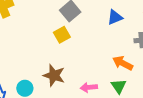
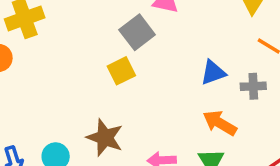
blue triangle: (115, 17) -> (213, 72), moved

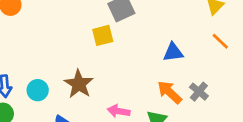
gray cross: (253, 86) -> (199, 92), moved, turned 30

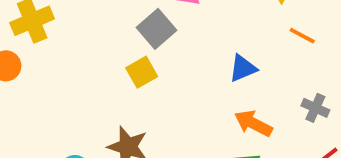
gray cross: (199, 92) -> (315, 108), moved

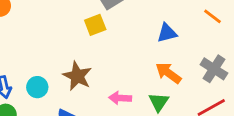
gray cross: (315, 108) -> (214, 69), size x1.4

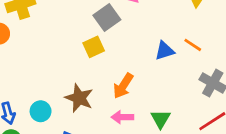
orange line: (212, 16) -> (193, 45), moved
orange arrow: (168, 73) -> (123, 86), moved, turned -90

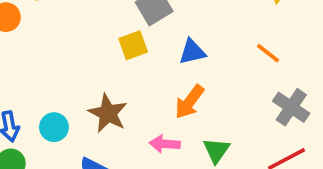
blue triangle: (165, 51) -> (192, 52), moved
orange arrow: (123, 86) -> (189, 102), moved

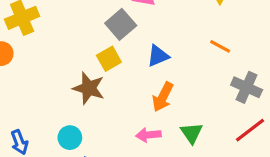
brown star: (108, 113) -> (89, 88), moved
cyan circle: (54, 127) -> (70, 138), moved

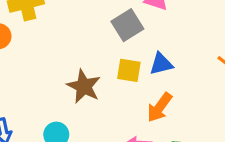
yellow square: (109, 59) -> (129, 70), moved, turned 30

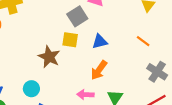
yellow square: (129, 70) -> (70, 40), moved

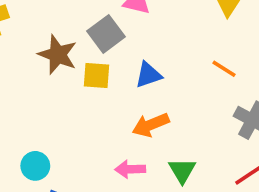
brown star: (49, 57) -> (58, 55), moved
orange arrow: (99, 70) -> (151, 125), turned 36

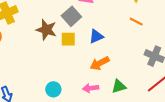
orange line: (224, 69) -> (136, 22), moved
cyan circle: (35, 166) -> (53, 89), moved
green triangle: (182, 171) -> (119, 86), turned 49

